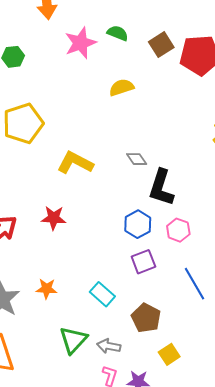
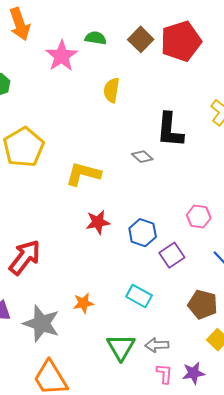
yellow semicircle: (122, 87) -> (112, 90), turned -50
black L-shape: (161, 188) -> (170, 130), moved
red star: (54, 218) -> (98, 222), moved
blue hexagon: (138, 224) -> (143, 233), moved
brown pentagon: (146, 318) -> (203, 304), moved

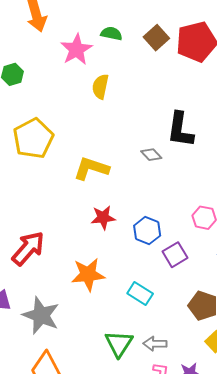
yellow semicircle: (112, 90) -> (100, 87), moved
orange star: (83, 303) -> (88, 274), moved, size x1.6

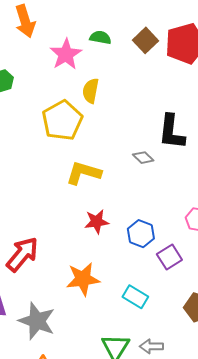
yellow pentagon: (33, 138) -> (62, 120), moved

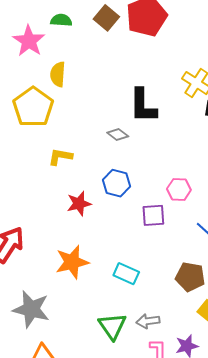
yellow L-shape: (83, 173) -> (60, 157), size x0.7
blue hexagon: (141, 234) -> (116, 183), moved
purple square: (169, 257) -> (153, 215), moved, turned 35

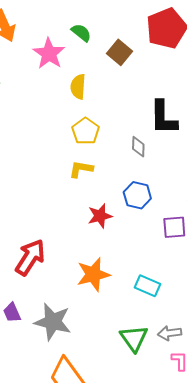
brown square: (106, 18) -> (120, 52), moved
green semicircle: (61, 20) -> (81, 33), turned 35
yellow pentagon: (33, 107) -> (86, 131), moved, size x0.7
gray diamond: (118, 134) -> (138, 147), turned 55

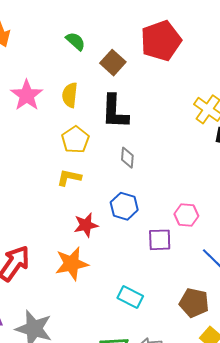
pink star: (49, 54) -> (27, 95), moved
black L-shape: (163, 118) -> (115, 112), moved
orange star: (93, 274) -> (72, 264), moved

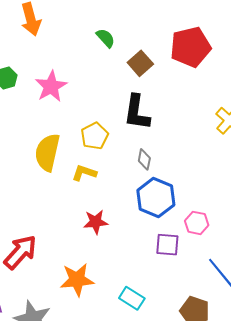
yellow semicircle: (70, 95) -> (47, 152), moved, size x1.5
blue hexagon: (124, 206) -> (156, 198), moved, size x1.4
orange star: (72, 264) -> (77, 280), moved

